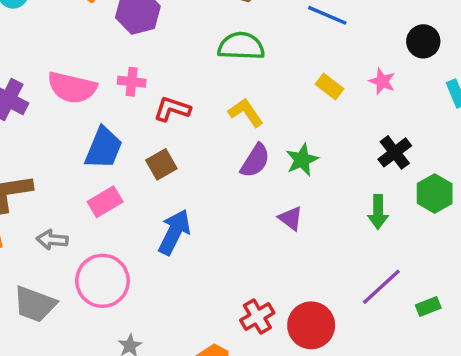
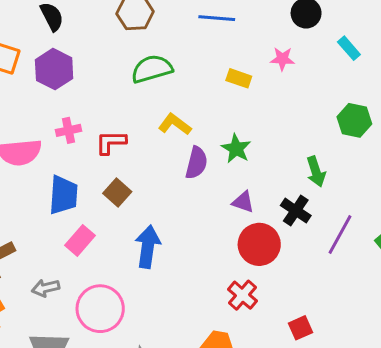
black cross: (395, 152) -> (296, 211), moved
green hexagon: (435, 194) -> (354, 120), moved
red circle: (311, 325) -> (259, 244), moved

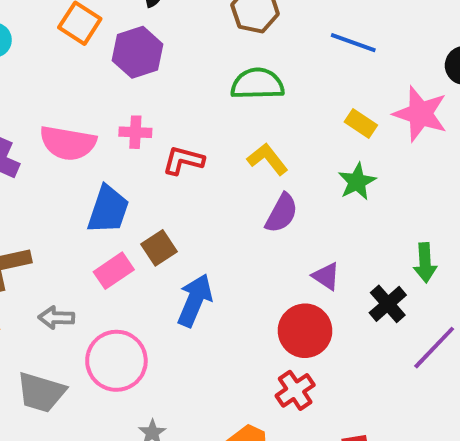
pink star: (282, 59) -> (420, 114), size x1.8
green star: (236, 149) -> (357, 182), moved
brown square: (117, 193) -> (159, 248), moved
red circle: (259, 244) -> (305, 331), moved

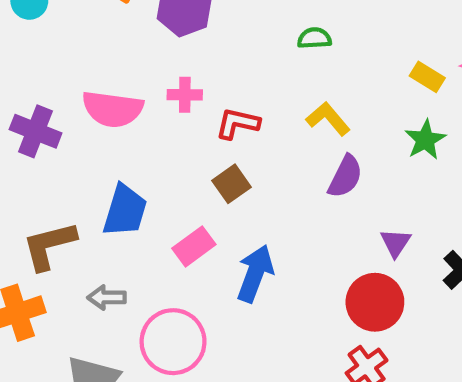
green semicircle: (257, 84) -> (314, 38), size x0.6
blue trapezoid: (108, 210) -> (125, 211), moved
brown square: (159, 248) -> (232, 184), moved
pink rectangle: (114, 271) -> (194, 246), moved
purple triangle: (326, 276) -> (396, 243), turned 32

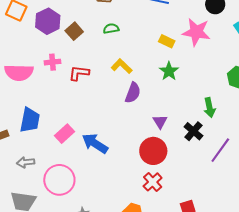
brown square: (232, 184) -> (74, 31), moved
blue arrow: (255, 274) -> (95, 143), turned -72

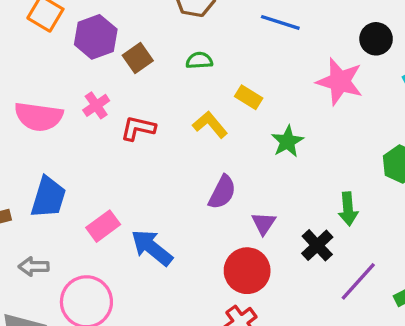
yellow rectangle: (167, 41) -> (249, 97), moved
pink cross: (52, 62) -> (96, 105), turned -35
purple semicircle: (133, 93) -> (222, 192), moved

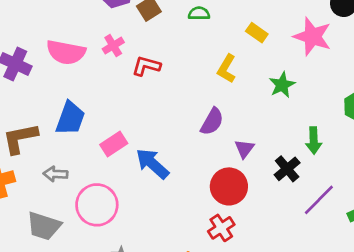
yellow rectangle: (249, 97) -> (257, 33), moved
yellow L-shape: (210, 125) -> (227, 69), moved, turned -112
green star: (287, 141) -> (282, 85), moved

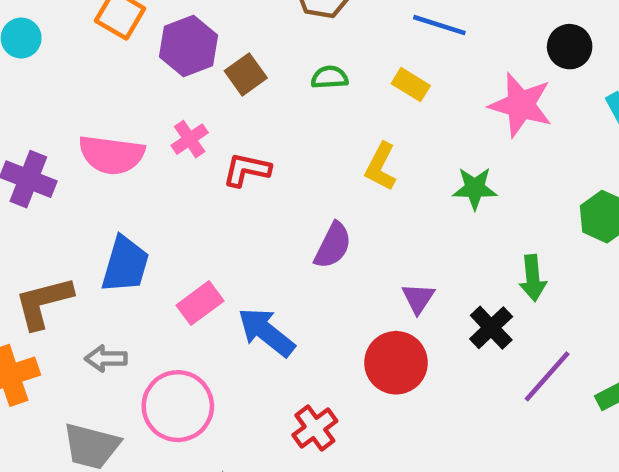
yellow rectangle: (257, 33) -> (411, 85), moved
green star: (282, 85) -> (475, 188), turned 30
purple semicircle: (212, 122) -> (333, 245), moved
red cross: (221, 228) -> (315, 428), moved

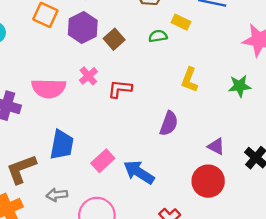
yellow rectangle: (411, 85) -> (181, 22), moved
purple triangle: (418, 298) -> (216, 146), turned -30

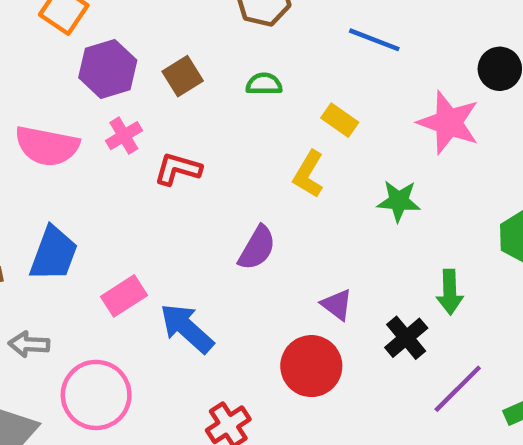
yellow rectangle: (181, 22) -> (340, 120), moved
purple hexagon: (83, 28) -> (108, 69), moved

